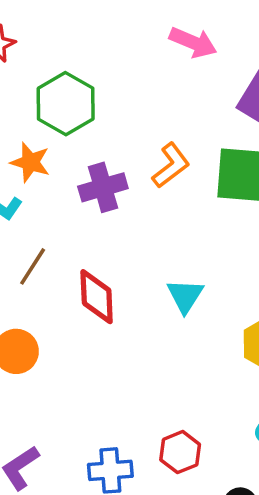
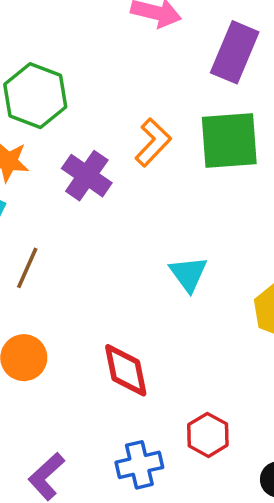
purple cross: (103, 187) -> (87, 176), turned -30
red diamond: (97, 297) -> (126, 370), moved

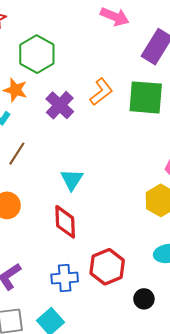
cyan triangle: (188, 274) -> (72, 180), moved
red hexagon: (208, 435) -> (107, 267), size x1.4

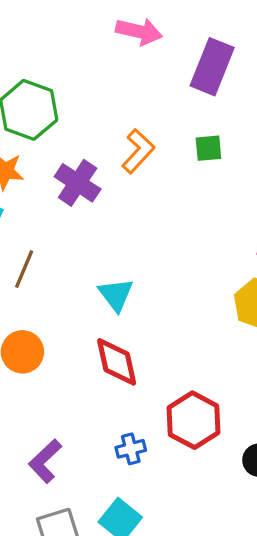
green square: (146, 97) -> (208, 148), size x0.5
blue cross: (65, 278) -> (131, 449), size x0.7

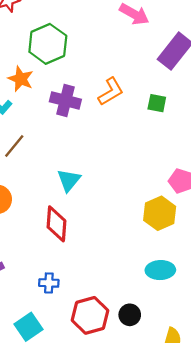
purple cross: (78, 183) -> (65, 100), turned -36
red hexagon: (194, 420) -> (90, 315), moved

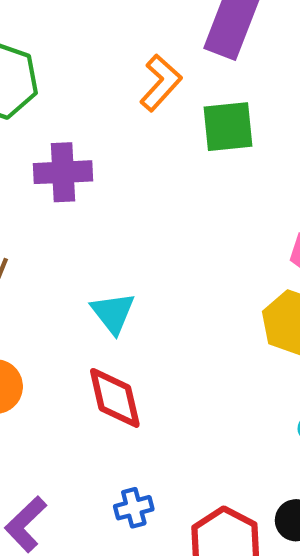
orange L-shape: (111, 92) -> (161, 83), moved
green square: (157, 103) -> (228, 127), size x1.5

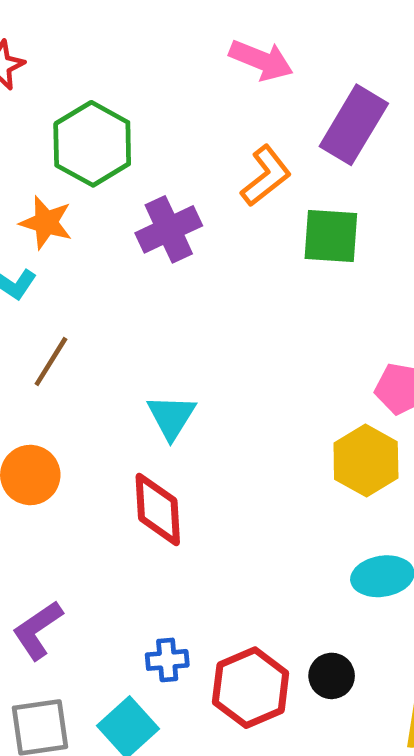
purple cross: (63, 172) -> (169, 229), moved, turned -32
blue cross: (134, 508) -> (167, 660), moved

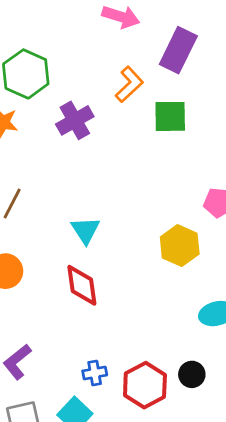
yellow hexagon: (366, 461) -> (180, 246), moved

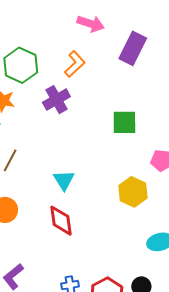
orange L-shape: (129, 84) -> (75, 64), moved
green square: (170, 116) -> (124, 122), moved

